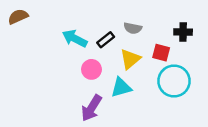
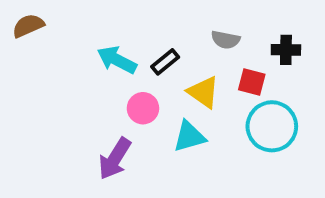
gray semicircle: (133, 28) -> (226, 40), moved
yellow triangle: (130, 59) -> (203, 92), turned -45
purple arrow: (91, 108) -> (115, 159), moved

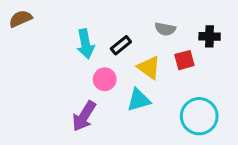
cyan arrow: (117, 60) -> (85, 44), turned -128
red square: (252, 82) -> (184, 60), turned -30
cyan circle: (272, 126) -> (199, 116), moved

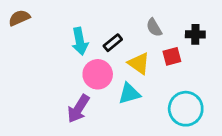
gray semicircle: (165, 29) -> (154, 28), turned 48
pink circle: (105, 79) -> (98, 74), size x1.4

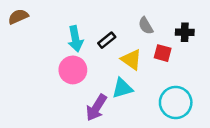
red square: (172, 56) -> (163, 53), turned 30
pink circle: (98, 74) -> (73, 70), moved
purple arrow: (78, 109) -> (96, 108), moved

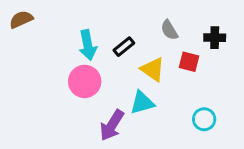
cyan circle: (176, 102) -> (204, 119), size x0.6

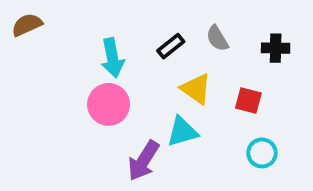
black rectangle: (124, 47) -> (171, 46), moved
red square: (189, 62) -> (248, 101), moved

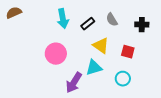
cyan arrow: (112, 58) -> (63, 19), moved
cyan circle: (262, 153) -> (123, 79), moved

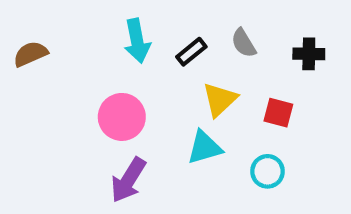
brown semicircle: (14, 13) -> (30, 54), moved
yellow triangle: (101, 46) -> (220, 100), turned 42
purple arrow: (74, 83) -> (128, 180), moved

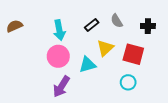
cyan arrow: (137, 41) -> (59, 30), moved
red square: (278, 113) -> (133, 54), size x1.5
cyan triangle: (204, 147) -> (87, 65), moved

